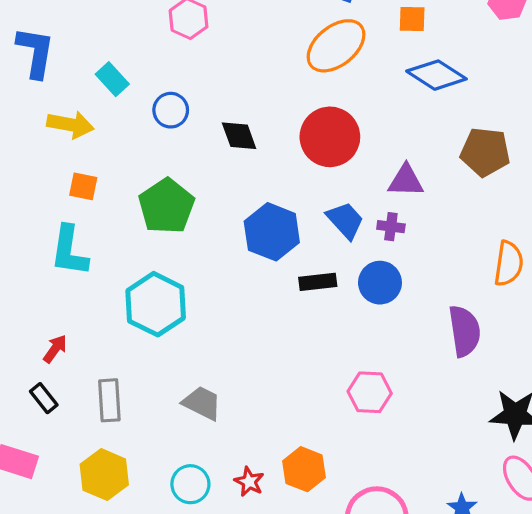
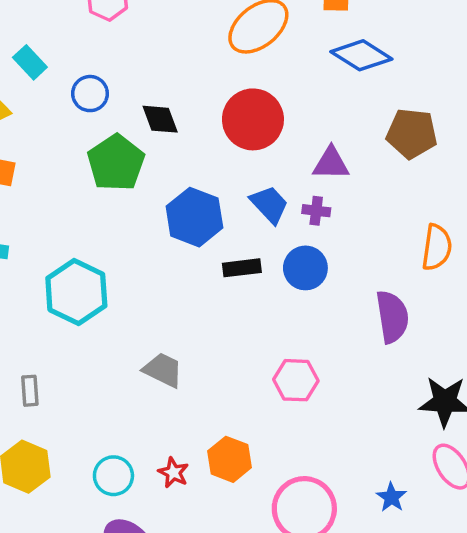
green pentagon: (166, 206) -> (116, 163), moved
gray rectangle: (109, 400) -> (30, 391), size x0.7
gray trapezoid: (202, 403) -> (163, 370), moved

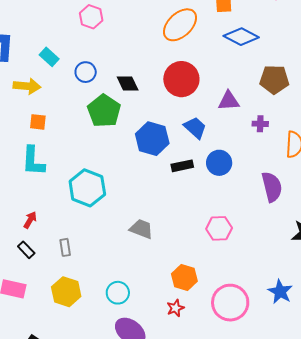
purple cross: (316, 211) -> (260, 124), moved
red star: (173, 473) -> (175, 308), moved, turned 30
blue star: (391, 497) -> (280, 292), size x1.4

